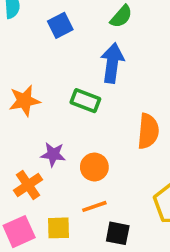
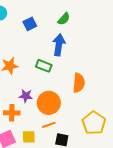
orange circle: (94, 167) -> (49, 103), size x1.5
orange cross: (28, 185) -> (12, 113), turned 35

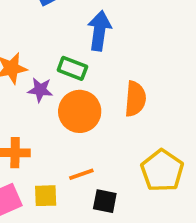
purple star: (26, 96) -> (40, 90), moved
orange circle: (49, 103) -> (80, 111), moved

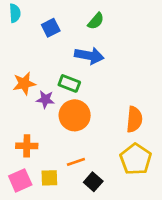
blue arrow: (99, 31) -> (89, 56), turned 92
orange semicircle: (135, 99) -> (134, 119), moved
black square: (105, 201) -> (93, 182), turned 30

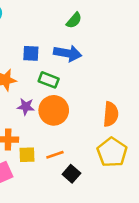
blue square: (51, 28) -> (31, 53), moved, turned 30
purple star: (45, 99) -> (26, 107), moved
yellow square: (49, 178) -> (27, 155), moved

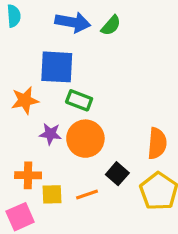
blue square: (31, 53) -> (57, 67), size x1.6
blue arrow: (68, 53) -> (73, 22), moved
black square: (71, 174) -> (117, 174), moved

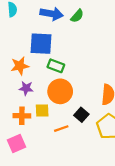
purple star: (50, 134) -> (26, 88), moved
yellow square: (52, 194) -> (42, 111), moved

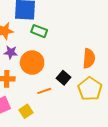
orange circle: (60, 91) -> (32, 63), moved
yellow square: (42, 111) -> (26, 111), moved, turned -32

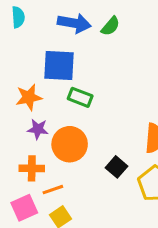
orange line: (44, 91) -> (53, 190), moved

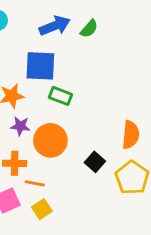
blue arrow: (74, 23) -> (55, 26), turned -32
orange line: (53, 190) -> (35, 183), turned 30

